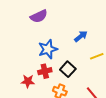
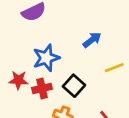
red star: (28, 81) -> (18, 80), moved

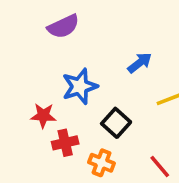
red cross: (42, 88) -> (65, 143), moved

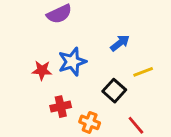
red star: (43, 116) -> (42, 70), moved
black square: (116, 123) -> (114, 91), moved

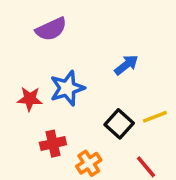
yellow line: (143, 72) -> (155, 117), moved
orange cross: (90, 122) -> (89, 163), turned 36

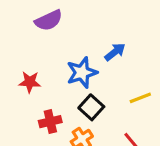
blue star: (67, 88) -> (82, 73), moved
black square: (119, 124) -> (91, 107), moved

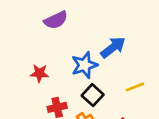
blue arrow: (115, 52) -> (113, 47), size x1.4

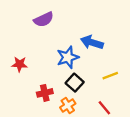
blue arrow: (113, 47) -> (92, 42), turned -125
red star: (39, 73) -> (20, 64), moved

